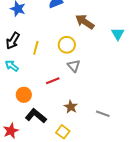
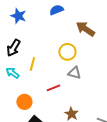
yellow line: (36, 48) -> (32, 64), moved
gray triangle: (74, 66) -> (74, 73), turned -32

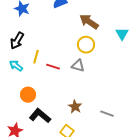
yellow circle: (67, 52) -> (86, 45), moved
red line: (53, 88) -> (53, 67), moved, turned 40

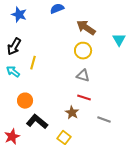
gray triangle: (78, 66) -> (83, 76), moved
red line: (53, 67) -> (84, 98), moved

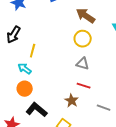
cyan arrow: (13, 72) -> (25, 69), moved

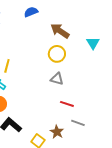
red line: (84, 86) -> (67, 104), moved
brown star: (72, 101) -> (57, 132), moved

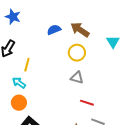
blue semicircle: (31, 12) -> (54, 30), moved

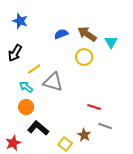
cyan triangle: (113, 42) -> (111, 42), moved
yellow line: (27, 65) -> (34, 69), turned 40
gray triangle: (77, 78) -> (53, 82), moved, size x1.5

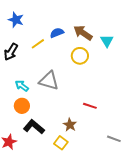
yellow line: (34, 69) -> (38, 44), moved
gray line: (105, 126) -> (114, 139), moved
brown star: (84, 135) -> (70, 125), moved

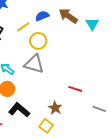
yellow circle: (80, 56) -> (38, 41), moved
gray line: (114, 139) -> (99, 109), moved

